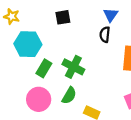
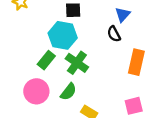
black semicircle: (105, 35) -> (114, 34), turned -42
cyan hexagon: (28, 44) -> (63, 35), moved

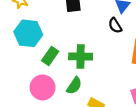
cyan hexagon: (63, 35) -> (28, 33), moved
green cross: (77, 63) -> (81, 56), turned -30

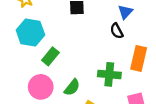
green cross: (81, 56) -> (109, 74), moved

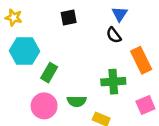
orange rectangle: (139, 58) -> (141, 60), turned -30
green semicircle: (72, 87) -> (77, 101), turned 60

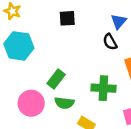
green rectangle: (49, 73) -> (56, 79), moved

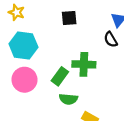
green cross: (103, 88) -> (84, 64), moved
pink circle: (31, 103) -> (24, 80), moved

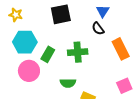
black square: (69, 18) -> (61, 14), size x1.5
green rectangle: (60, 76) -> (48, 54), moved

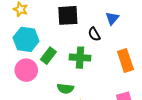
black semicircle: (98, 29) -> (94, 34), moved

